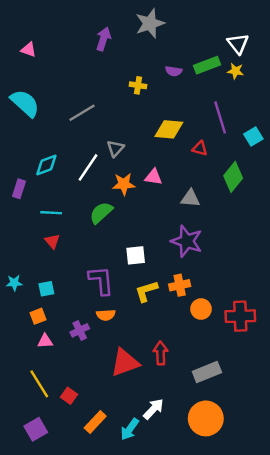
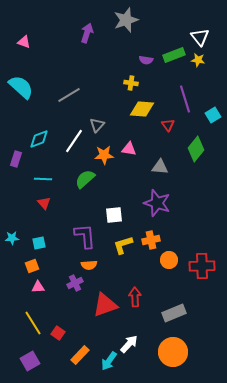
yellow cross: (138, 85) -> (131, 83), moved
red triangle: (200, 148) -> (168, 125), turned 40
purple cross: (80, 330) -> (75, 283), moved

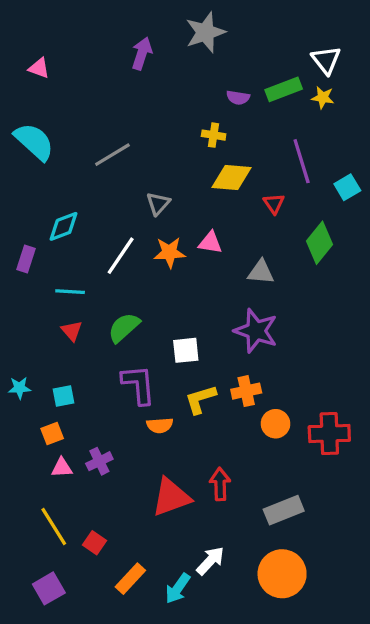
white line: (74, 141) -> (121, 256), moved
green semicircle: (85, 179) -> (124, 327), moved
orange semicircle: (89, 265) -> (160, 425), moved
purple cross: (75, 283) -> (99, 461), moved

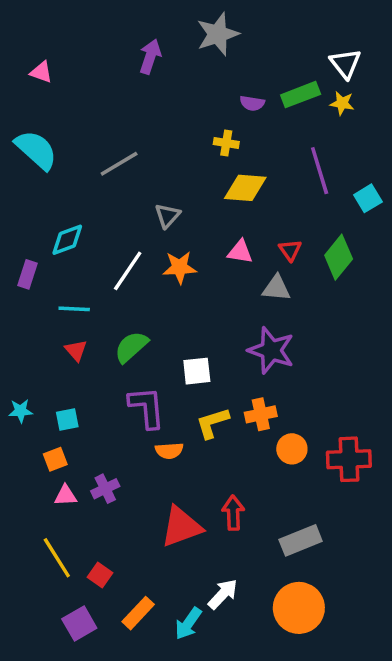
red triangle: (274, 204) -> (290, 250), moved
pink triangle: (210, 243) -> (240, 252), moved
purple square: (49, 588) -> (79, 623), moved

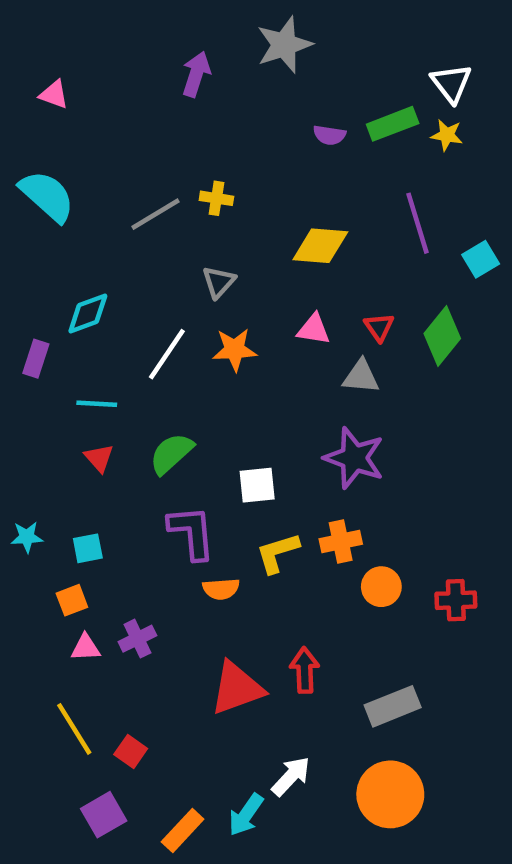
yellow cross: (226, 143) -> (216, 198), moved
red cross: (349, 459) -> (456, 600), size x0.7
orange rectangle: (138, 613) -> (183, 831), moved

